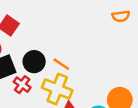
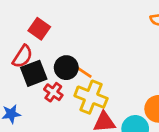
orange line: (61, 64) -> (83, 72), moved

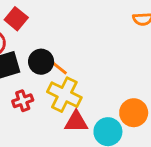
red cross: (53, 92) -> (23, 101), moved, turned 30

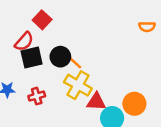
red cross: (23, 101) -> (37, 96), moved
red triangle: (76, 122) -> (96, 102), moved

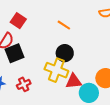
black circle: (60, 57) -> (65, 53), moved
orange line: (74, 62) -> (64, 25), moved

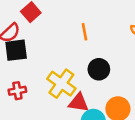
orange line: (64, 25) -> (84, 32), turned 32
black circle: (65, 53) -> (99, 69), moved

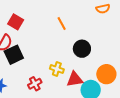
yellow cross: (61, 84) -> (57, 69), size x0.6
red cross: (17, 91) -> (35, 84), moved

